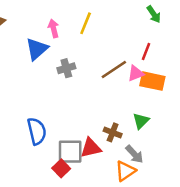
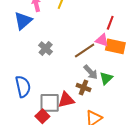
gray cross: (66, 68) -> (46, 48), moved, turned -32
brown line: (114, 69) -> (85, 51), moved
pink triangle: (136, 73) -> (102, 40), turned 40
gray arrow: (134, 154) -> (91, 72), moved

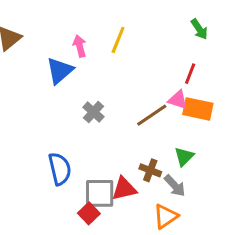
gray arrow: (91, 72) -> (175, 186), moved

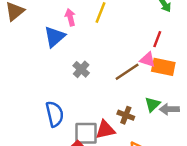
gray arrow: (175, 186) -> (169, 109), moved, turned 132

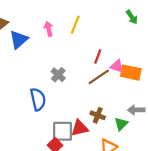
blue triangle: (55, 37) -> (19, 39), moved
red line: (157, 39) -> (98, 57), moved
green triangle: (152, 104) -> (121, 124), moved
blue semicircle: (55, 114) -> (38, 99), moved

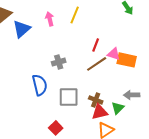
gray cross: (58, 75) -> (59, 62), turned 32
red triangle: (80, 128) -> (100, 112), moved
gray square: (62, 131) -> (69, 97), moved

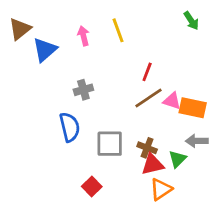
yellow line: (75, 15) -> (118, 30), turned -42
pink triangle: (114, 54) -> (172, 101), moved
orange rectangle: (127, 60) -> (193, 108), moved
gray cross: (59, 62) -> (83, 90), moved

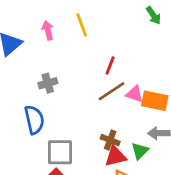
gray square: (110, 144) -> (60, 152), moved

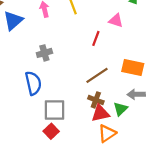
brown line: (111, 91) -> (97, 75), moved
pink triangle: (134, 94) -> (116, 21), moved

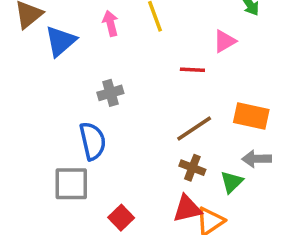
pink triangle: (116, 21) -> (225, 41), turned -48
red line: (96, 38) -> (192, 70), turned 72
gray square: (54, 110) -> (71, 184), moved
red triangle: (100, 113) -> (187, 209), moved

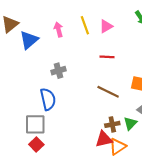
pink triangle: (225, 41) -> (106, 26), moved
brown line: (194, 128) -> (108, 92), turned 60
brown cross: (192, 168) -> (112, 124), moved, turned -32
red square: (121, 218) -> (36, 144), moved

